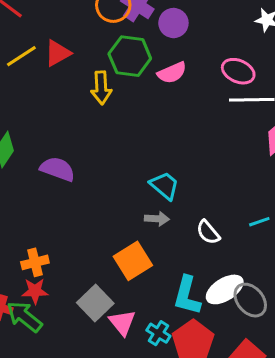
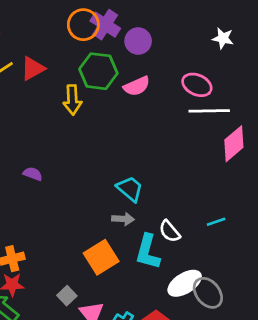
purple semicircle: (58, 169) -> (33, 174), size x0.6
cyan L-shape: (187, 296) -> (148, 252), moved
gray square: (95, 303) -> (67, 296), size x0.6

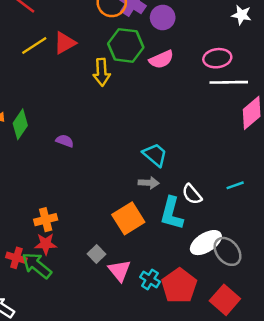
pink ellipse: (197, 85) -> (217, 58), turned -32

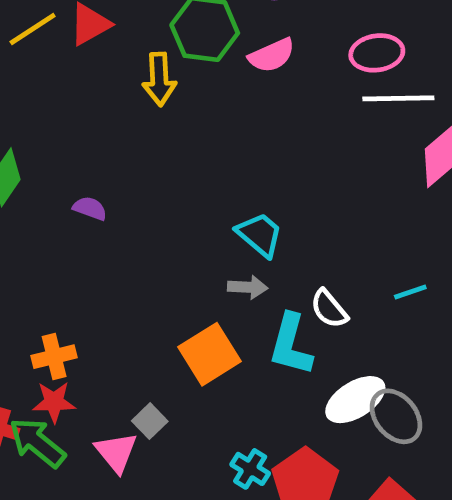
pink triangle: (119, 271) -> (116, 452), moved

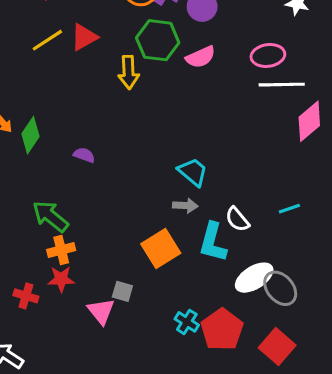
gray square: (150, 421) -> (122, 291), turned -30
green arrow: (37, 443) -> (50, 216), moved

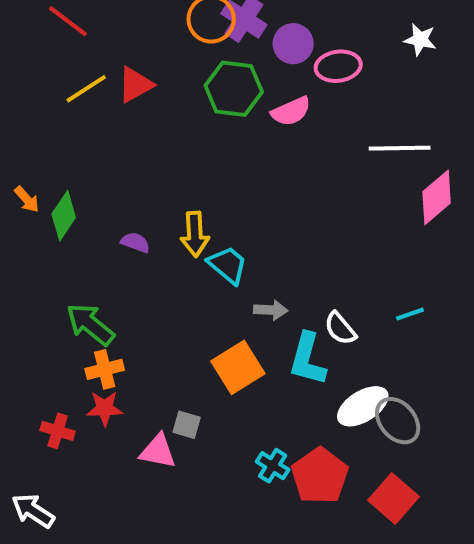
pink ellipse: (268, 55) -> (338, 66), moved
yellow arrow: (129, 72) -> (195, 234), moved
cyan trapezoid: (193, 172) -> (228, 265), moved
pink triangle: (101, 311) -> (158, 451), turned -40

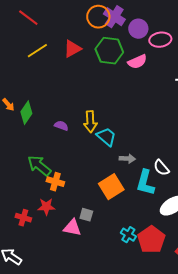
red triangle: (135, 85) -> (72, 49), moved
orange cross: (105, 369) -> (55, 182), moved, turned 30

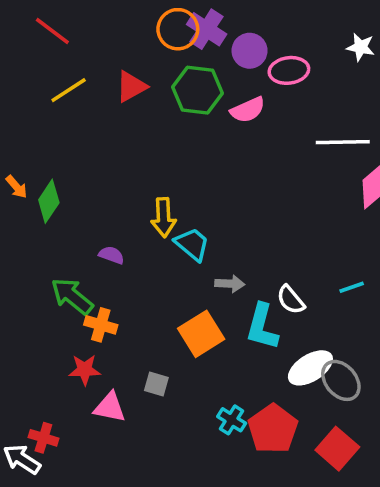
purple semicircle: (61, 126) -> (112, 255), moved
red cross: (23, 218) -> (43, 438), moved
pink triangle: (72, 228) -> (110, 407), moved

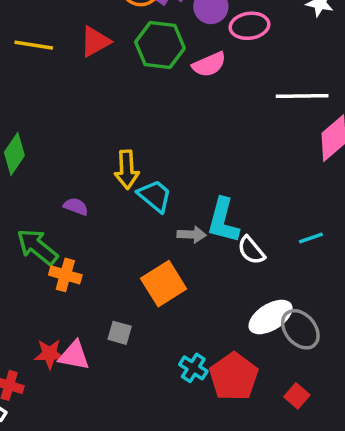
yellow line: (69, 90) -> (34, 45), turned 42
cyan L-shape: (262, 327) -> (223, 221), moved
red star: (85, 370) -> (50, 354), moved
red square: (337, 449) -> (297, 396), size x0.6

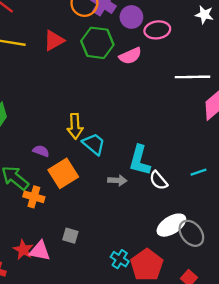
gray arrow: (192, 235) -> (117, 180), moved
orange square: (164, 284) -> (63, 173), moved
red star: (50, 354) -> (23, 250), turned 30

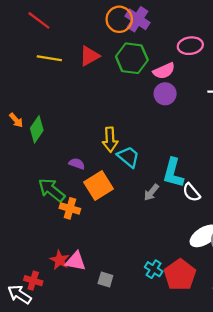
purple circle: (131, 17) -> (165, 94), moved
gray arrow: (117, 180) -> (151, 192), turned 126
gray square: (70, 236) -> (105, 279), moved

